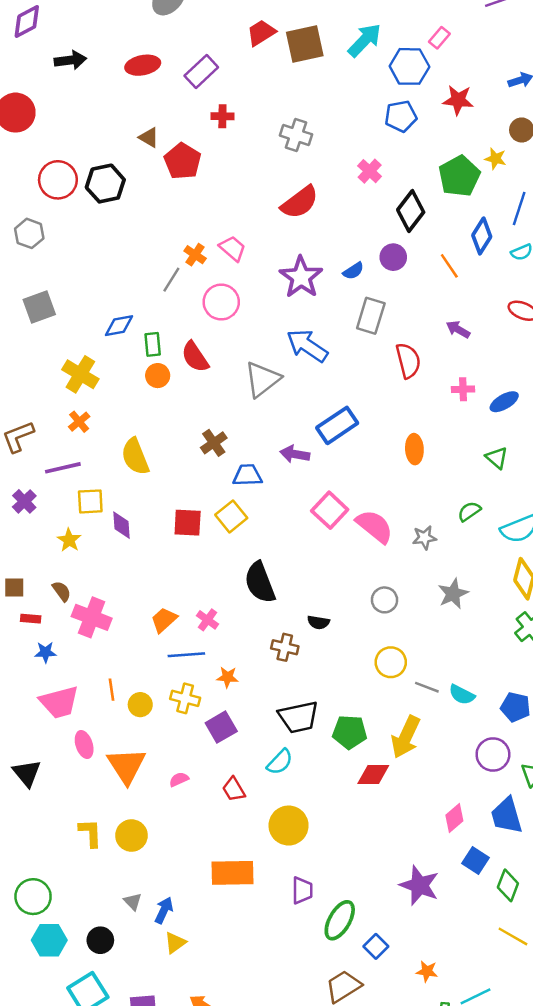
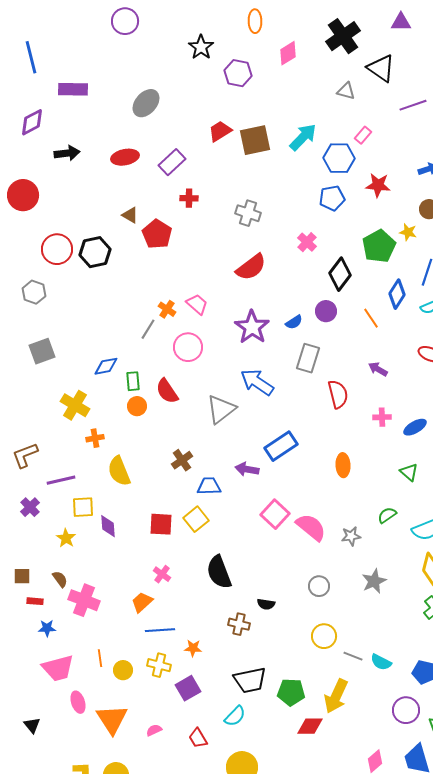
orange cross: (79, 422) -> (95, 438), moved, turned 30
pink cross: (208, 620) -> (162, 574), moved
black triangle: (27, 773) -> (32, 725), size x0.7

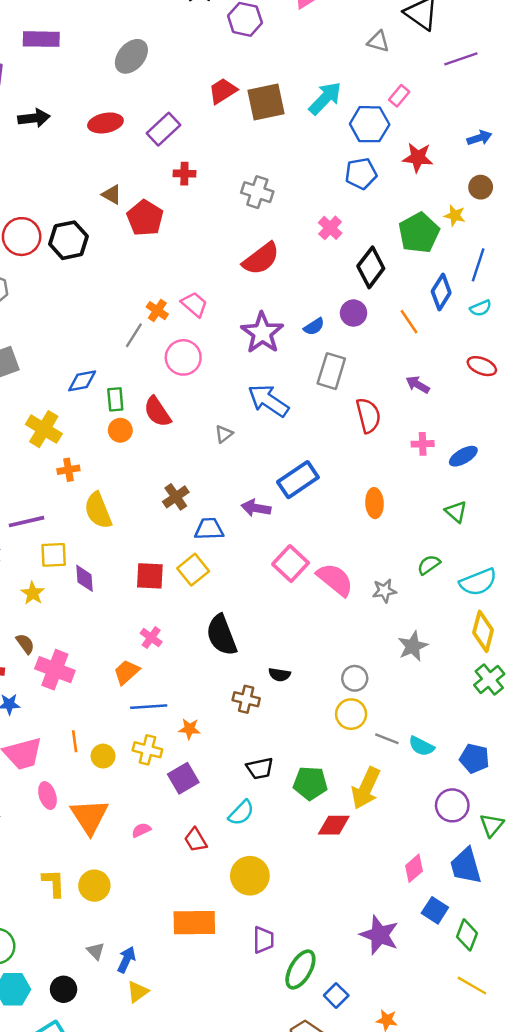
gray triangle: (221, 409) -> (224, 434), size x0.5
gray circle: (319, 586) -> (355, 678), moved
black trapezoid: (250, 680) -> (260, 768), size x0.7

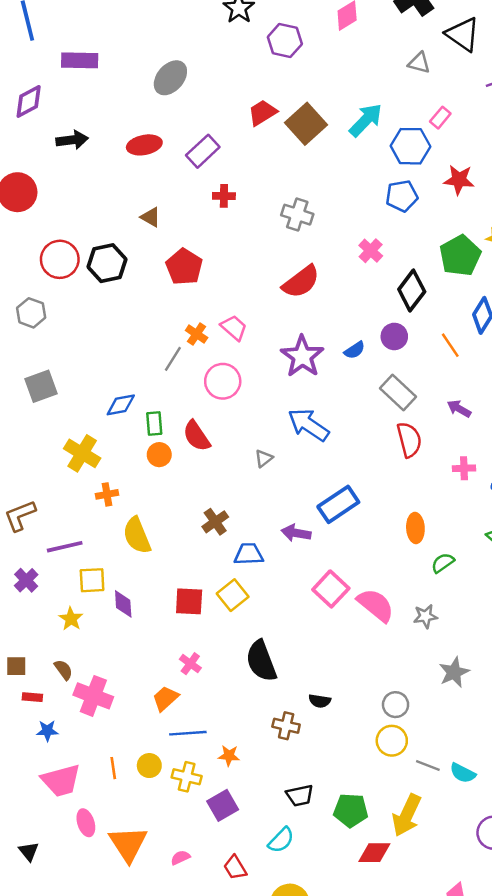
brown square: (266, 102) -> (306, 124), turned -30
red pentagon: (145, 218) -> (184, 267), moved
gray rectangle: (331, 371) -> (398, 392), moved, turned -64
green semicircle: (429, 565) -> (443, 563), moved
yellow circle: (103, 756) -> (149, 766), moved

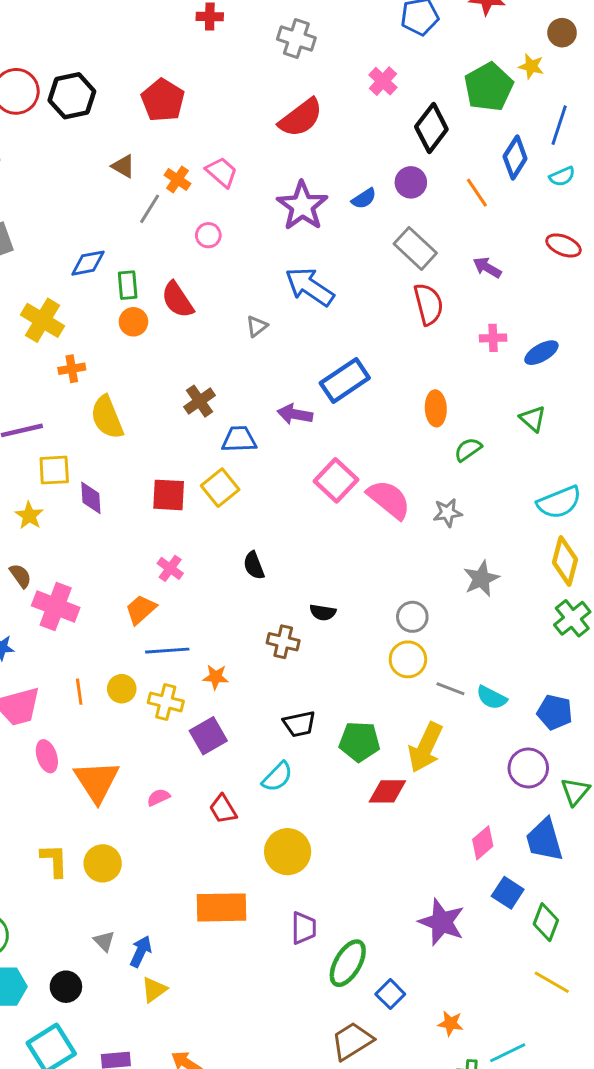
brown triangle: (151, 217) -> (123, 166), moved
pink circle: (223, 381) -> (208, 235), size x0.6
black semicircle: (261, 661) -> (254, 565), size x0.6

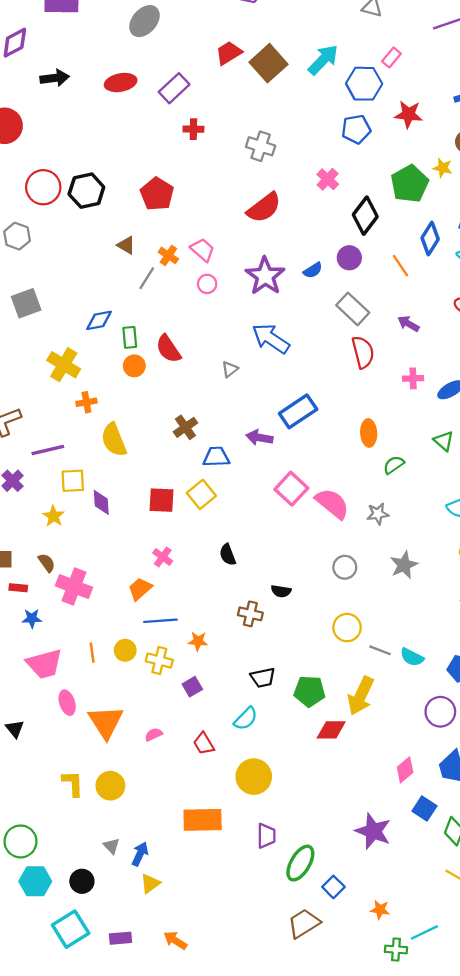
pink circle: (208, 235) -> (207, 284), moved
gray circle: (412, 617) -> (345, 567), moved
purple square: (208, 736) -> (192, 687), size x0.7

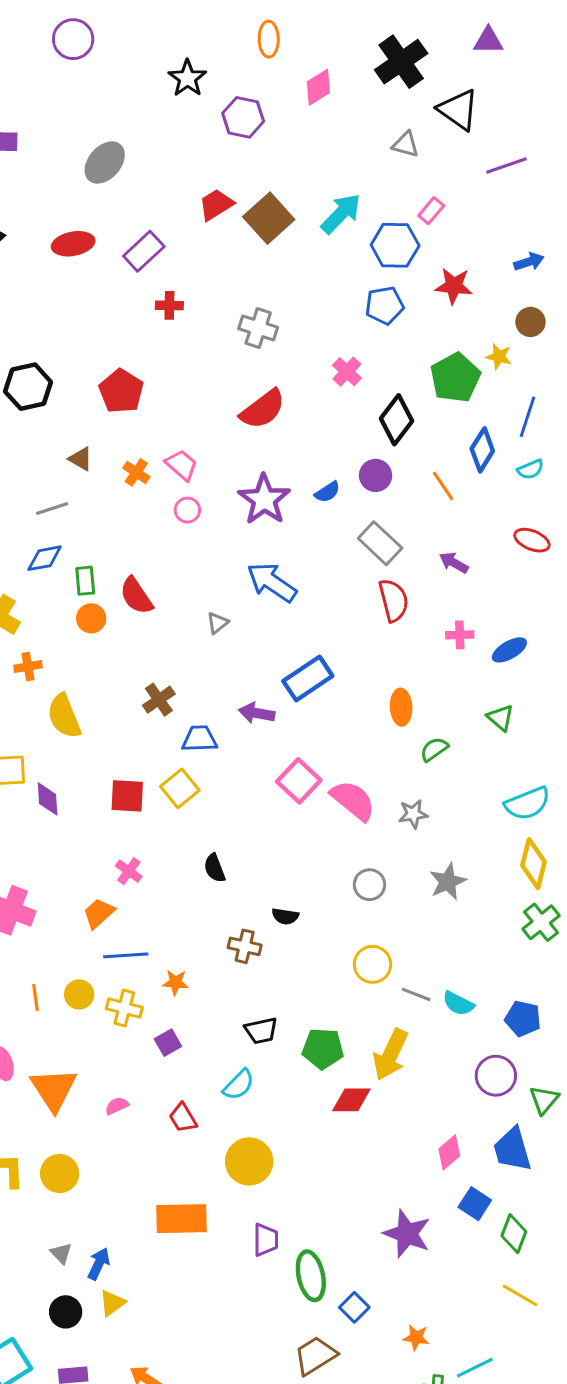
gray line: (147, 278) -> (52, 509), moved, turned 40
green ellipse: (300, 863) -> (311, 1276), turned -42
black circle: (82, 881) -> (66, 1312), moved

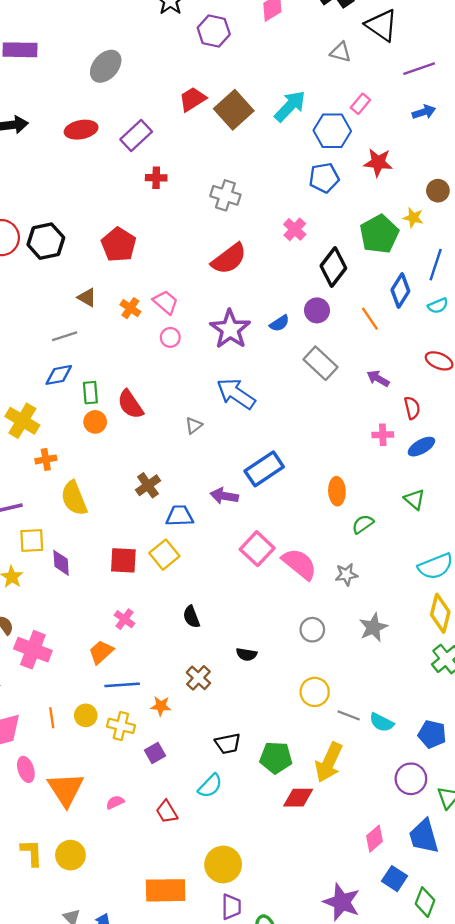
blue arrow: (529, 262) -> (424, 112), moved
red semicircle: (394, 600) -> (412, 408), moved, size x0.7
brown cross: (245, 946) -> (198, 678), moved, turned 30
yellow circle: (249, 1161) -> (223, 864), moved

